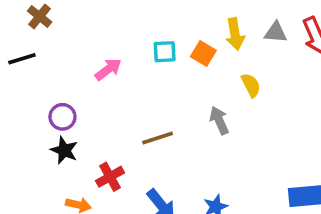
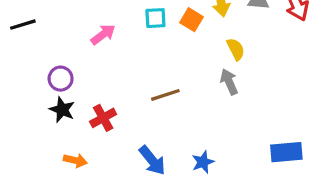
gray arrow: (219, 120) -> (229, 82), moved
brown line: (158, 138) -> (165, 95), moved
red cross: (110, 177) -> (103, 118), moved

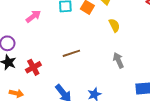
gray arrow: (229, 82) -> (118, 60), moved

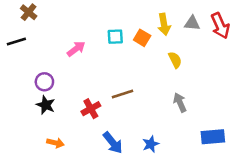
red cross: (33, 67) -> (91, 109), moved

